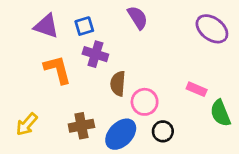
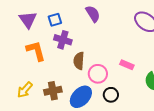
purple triangle: (46, 26) -> (28, 20), turned 36
pink rectangle: (197, 89) -> (127, 65), moved
yellow arrow: (27, 124) -> (25, 90), moved

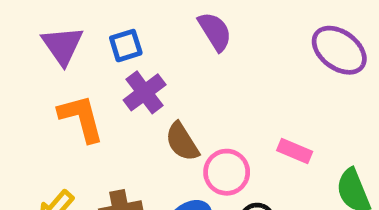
purple cross: (63, 40) -> (145, 92), turned 36
brown semicircle: (79, 61) -> (182, 142), turned -36

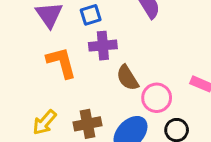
purple cross: (145, 92) -> (103, 46), turned 32

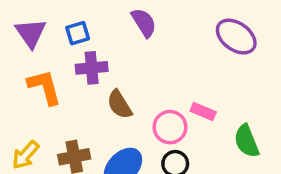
pink circle: (157, 98) -> (170, 127), moved

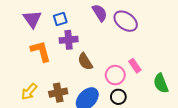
purple ellipse: (236, 37) -> (126, 21), moved
pink rectangle: (203, 111) -> (135, 66), turned 32

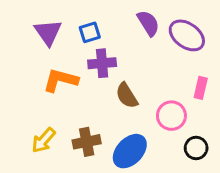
orange L-shape: (41, 51) -> (60, 80), turned -60
pink rectangle: (135, 66) -> (201, 88), moved, turned 48
black circle: (118, 97) -> (196, 148), moved

